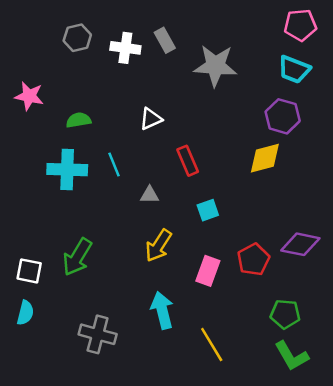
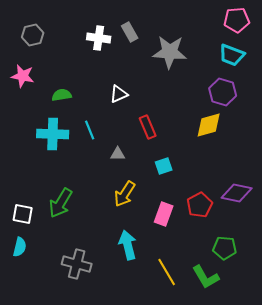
gray hexagon: (77, 38) -> (33, 35), moved
green L-shape: (292, 356) -> (206, 277), moved

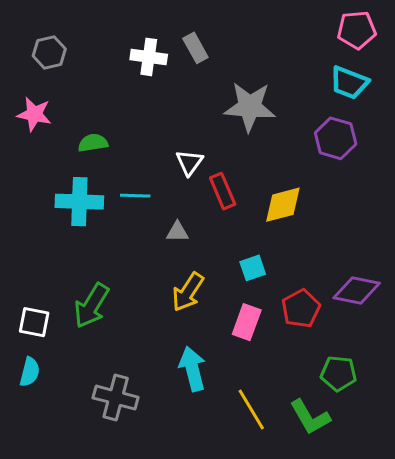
gray star: (170, 52) -> (250, 107), moved
white triangle: (119, 94) -> (189, 162), moved, turned -30
yellow diamond: (209, 125) -> (283, 205), moved
cyan line: (90, 130) -> (135, 196), turned -66
cyan square: (164, 166) -> (253, 268), moved

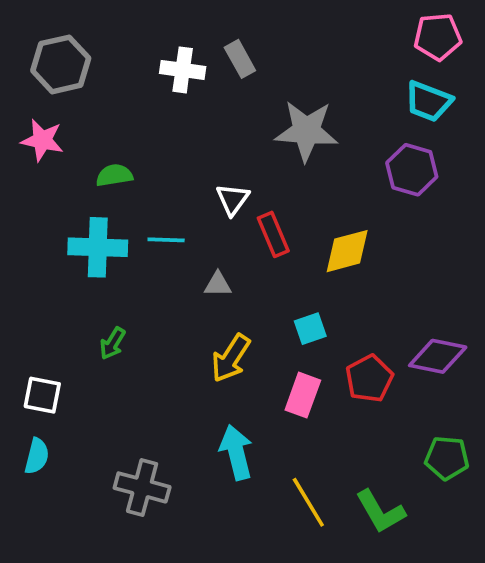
gray hexagon: (49, 52) -> (61, 64), size x1.4
green arrow: (91, 306) -> (112, 343), moved, size x0.6
green pentagon: (339, 373) -> (447, 458), moved

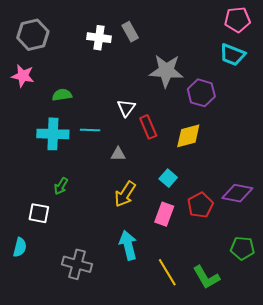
purple hexagon: (412, 170) -> (201, 93), moved
cyan square: (310, 329) -> (168, 178), turned -30
white square: (42, 395) -> (39, 213), moved

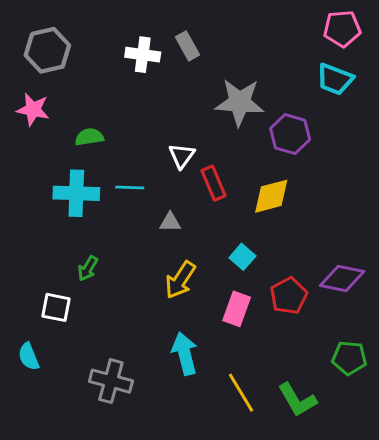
cyan semicircle: (20, 247) -> (29, 357), turned 144

